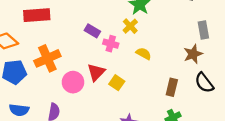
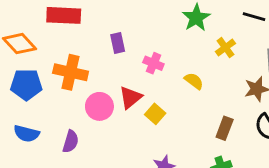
yellow cross: (130, 26) -> (225, 48), moved
purple rectangle: (92, 31) -> (118, 43), moved, turned 40
orange cross: (47, 58) -> (71, 72), turned 30

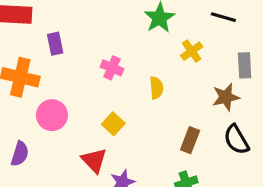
purple rectangle: (118, 43) -> (55, 44), moved
yellow semicircle: (194, 81) -> (156, 88), turned 48
red triangle: (130, 97) -> (94, 160), moved, turned -35

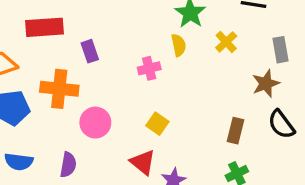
pink cross: (112, 68) -> (149, 68), turned -30
yellow semicircle: (156, 88) -> (179, 45), moved

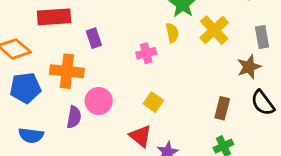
yellow cross: (226, 42) -> (214, 30), size x1.5
purple semicircle: (68, 165) -> (74, 117), moved

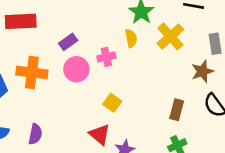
purple rectangle: (94, 38) -> (68, 42), moved, turned 72
pink circle: (99, 101) -> (76, 69), moved
purple semicircle: (74, 117) -> (35, 134), moved

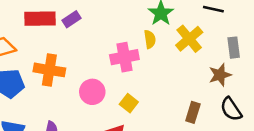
purple rectangle: (68, 42) -> (71, 19), moved
pink cross: (106, 57) -> (124, 57), size x1.5
pink circle: (76, 69) -> (92, 92), moved

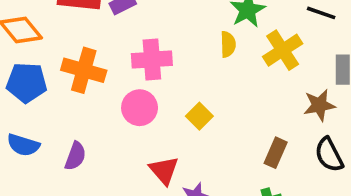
pink cross: (124, 57) -> (152, 59), moved
yellow square: (129, 103) -> (199, 116), moved

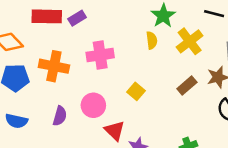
pink circle: (140, 108) -> (93, 105), moved
brown rectangle: (276, 153) -> (187, 86), moved, turned 30
purple semicircle: (75, 156) -> (60, 116), moved

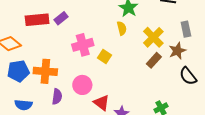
yellow cross: (190, 41) -> (153, 37), moved
orange cross: (54, 66) -> (45, 71), moved
yellow square: (136, 91) -> (105, 56), moved

